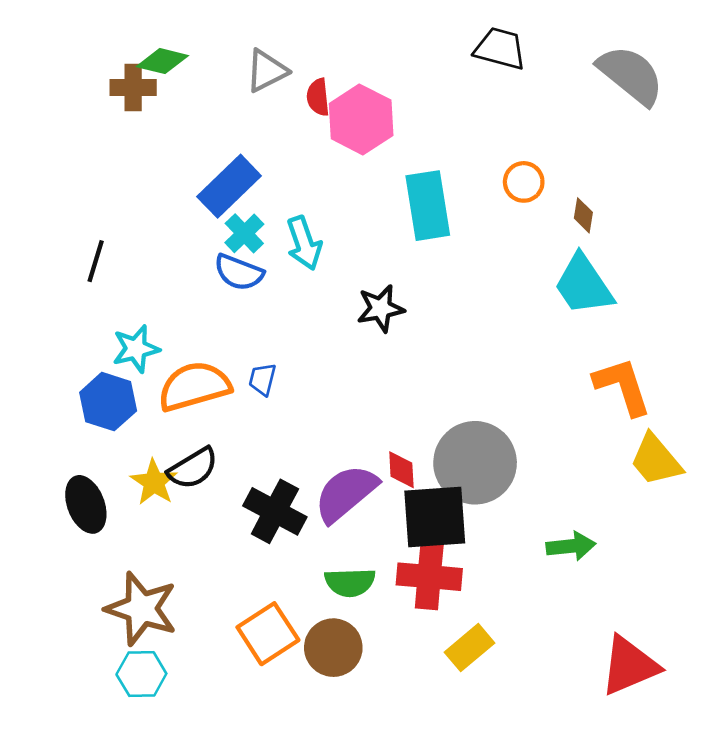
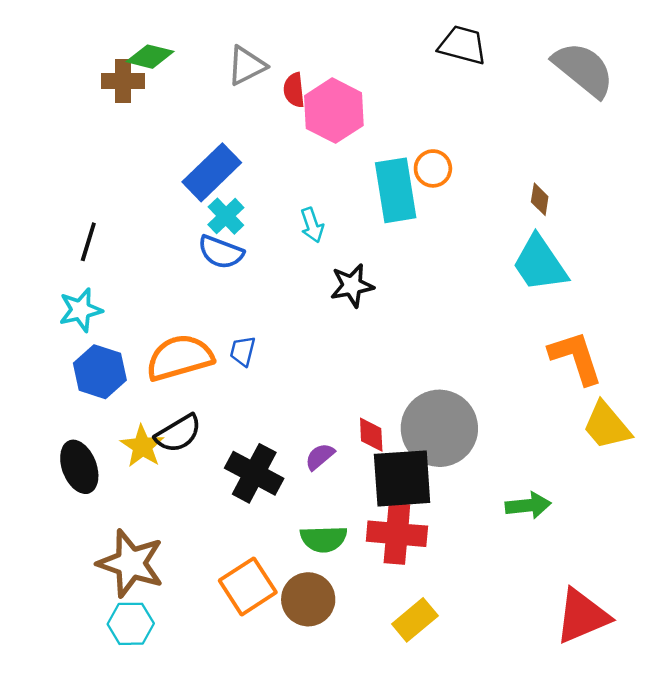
orange circle: (524, 182) -> (433, 168), moved
cyan arrow: (304, 243) -> (312, 225), moved, size x0.7
cyan star: (136, 349) -> (81, 310), moved
purple semicircle: (346, 493) -> (320, 457), size x0.5
yellow rectangle: (470, 648) -> (415, 620), moved

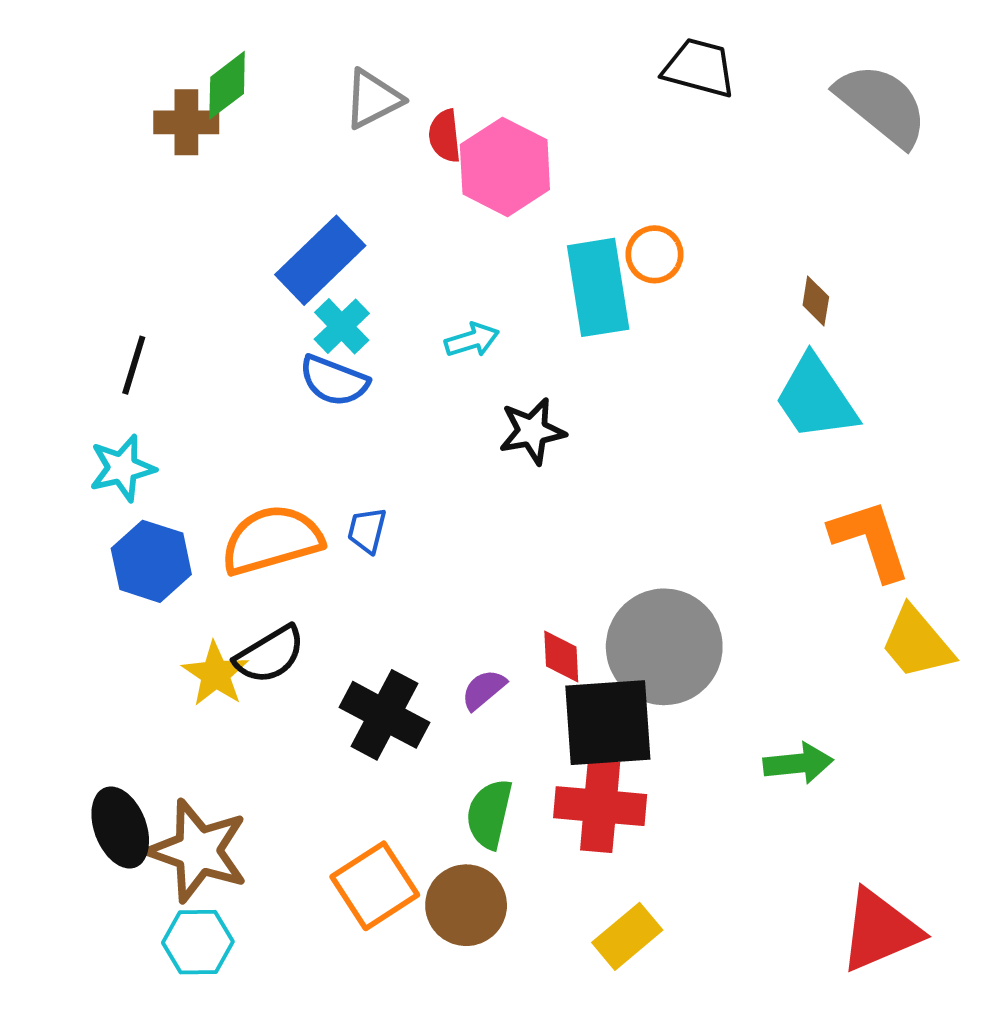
green diamond: (150, 57) -> (227, 85), turned -51
cyan arrow: (312, 225) -> (472, 340), turned -88
black ellipse: (79, 467) -> (120, 828), moved
green semicircle: (324, 539) -> (489, 814), turned 105

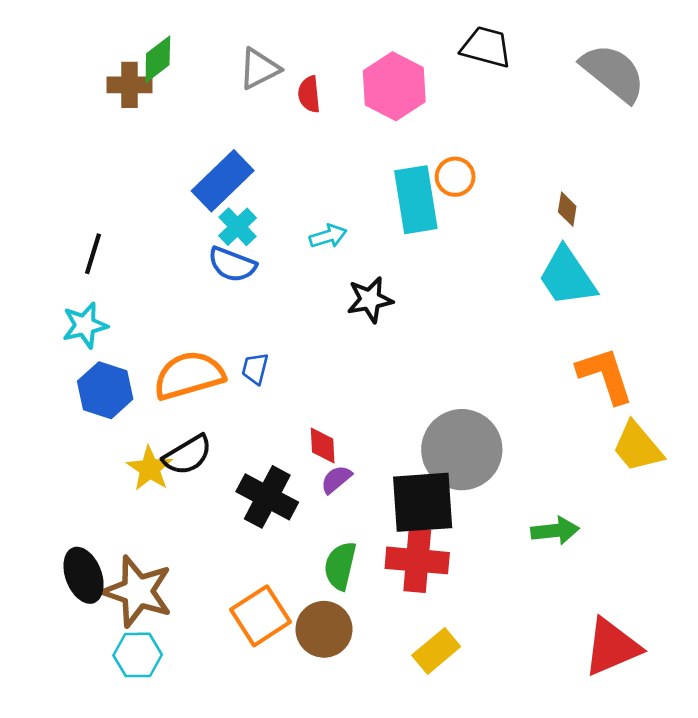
pink hexagon: (505, 167) -> (394, 86), moved
red diamond: (561, 657) -> (323, 446), moved

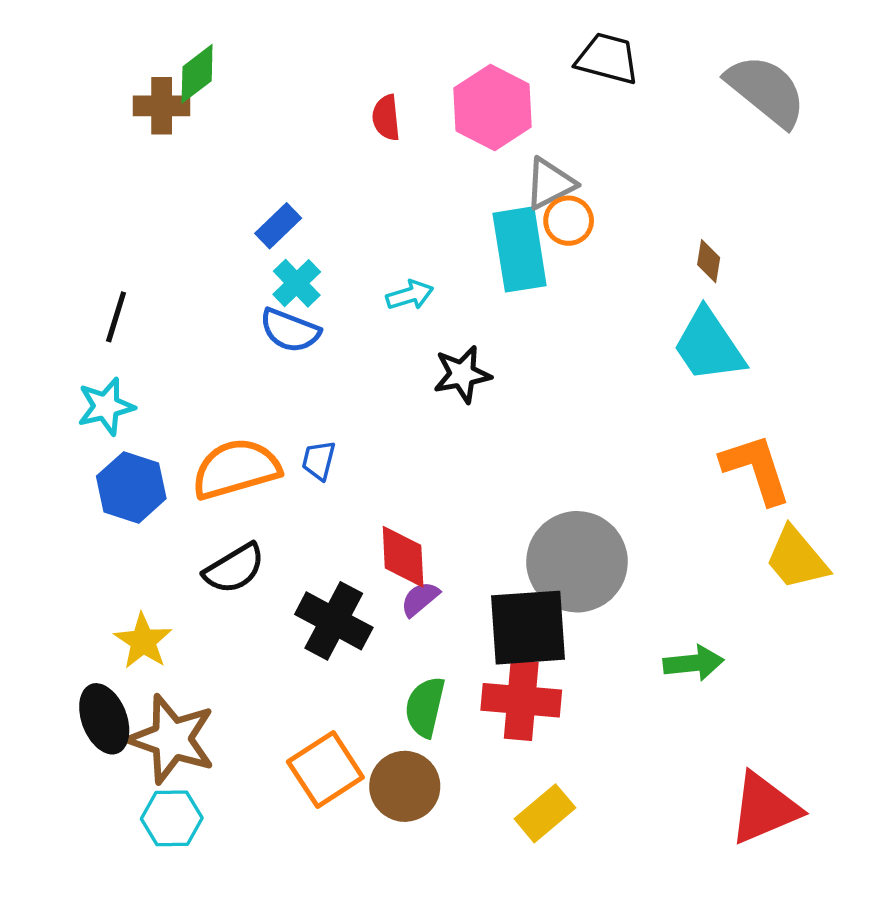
gray triangle: (259, 69) -> (550, 184), moved
blue rectangle: (223, 181) -> (278, 226), size x0.6
red diamond: (323, 446) -> (403, 557), size x1.4
yellow star: (150, 469) -> (143, 641), moved

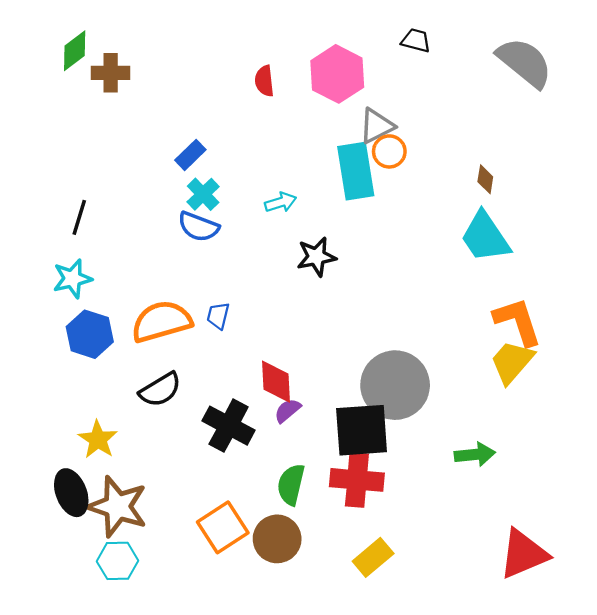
black trapezoid: (607, 59) -> (416, 40), size x0.7
green diamond: (197, 74) -> (75, 51), moved
yellow trapezoid: (796, 558) -> (512, 362), moved, turned 81

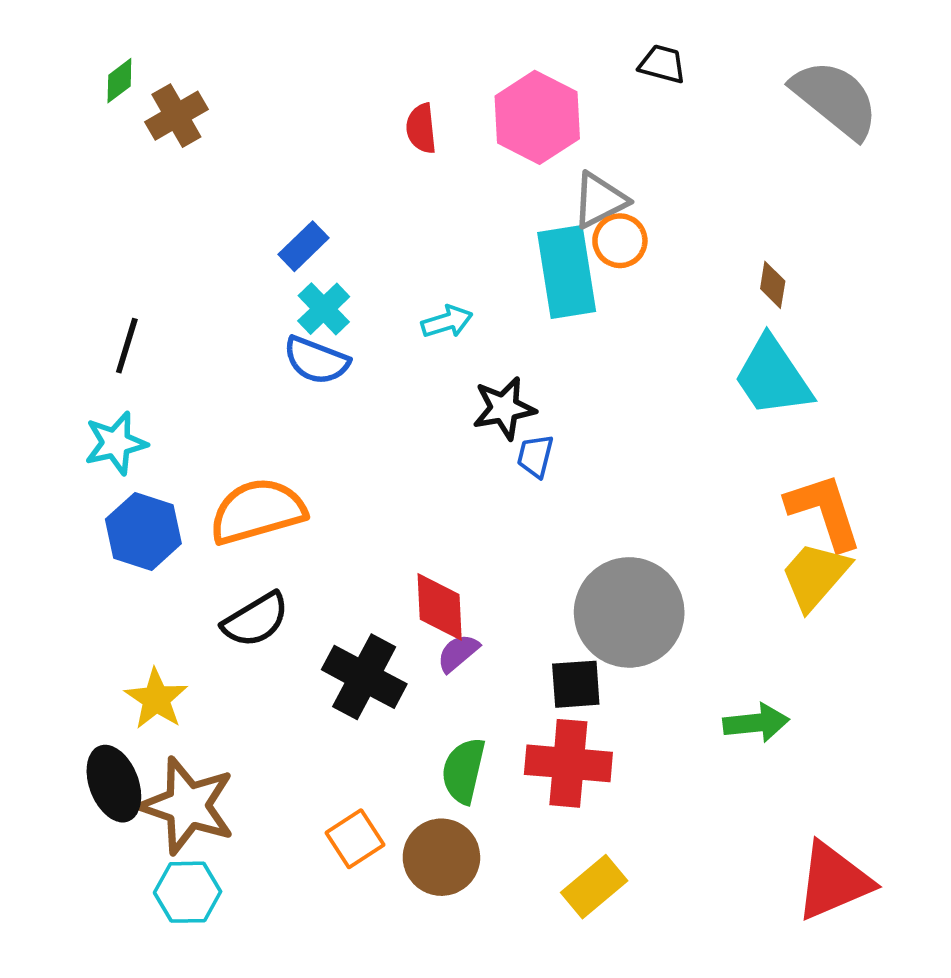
green diamond: (75, 51) -> (119, 81), size x0.7
brown cross: (111, 73) -> (176, 116), turned -30
blue trapezoid: (218, 316) -> (535, 456), moved
black square: (362, 430) -> (576, 684), size x0.6
orange square: (223, 527) -> (355, 839), size x0.7

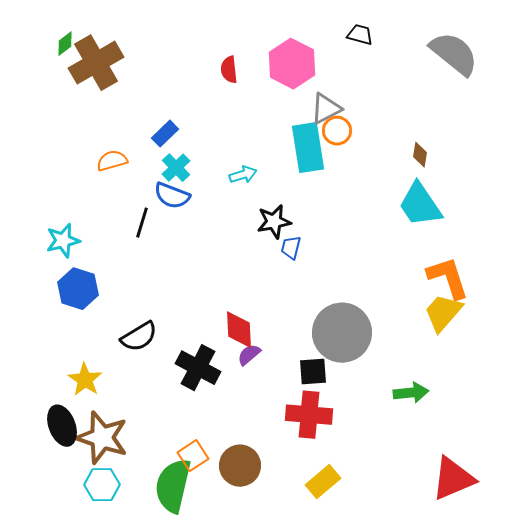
brown cross: (176, 116) -> (96, 63), size x1.6
black line: (127, 346) -> (142, 223), moved
orange semicircle: (257, 511) -> (112, 161), moved, size x0.6
green semicircle: (464, 771) -> (173, 486), moved, size x1.5

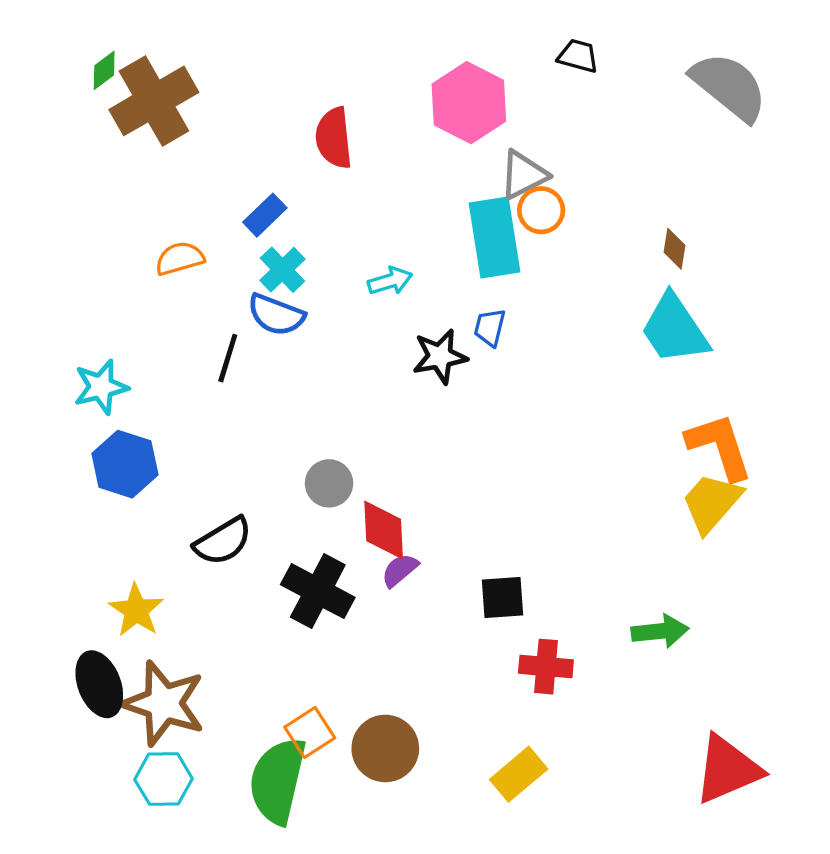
red semicircle: (229, 70) -> (334, 138), moved, size x1.4
blue trapezoid: (291, 248) -> (490, 328), moved
gray circle: (342, 333) -> (329, 483), moved, size x0.5
red cross: (309, 415) -> (546, 667), moved, size x0.7

